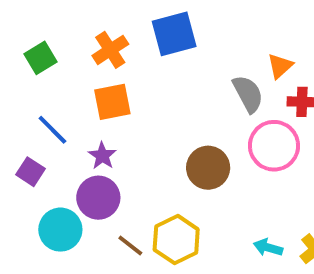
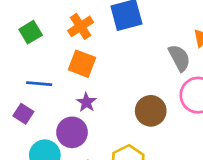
orange square: (112, 102) -> (82, 64), turned 32
blue line: (52, 130) -> (39, 84), turned -40
purple star: (102, 156) -> (86, 102), moved

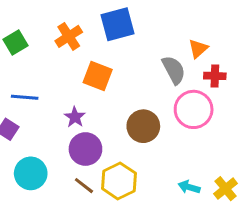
orange square: (82, 64) -> (98, 76), moved
purple circle: (72, 132) -> (85, 149), moved

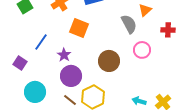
red cross: (215, 76) -> (168, 30), moved
blue line: (25, 97) -> (41, 42), moved, turned -60
pink circle: (194, 109) -> (142, 50), size x0.7

